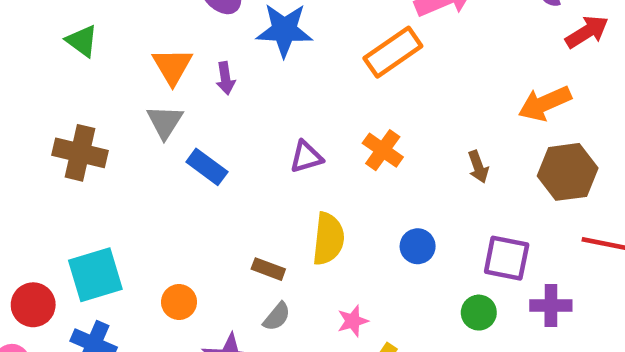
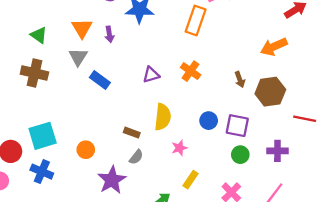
green triangle: (82, 41) -> (39, 35), moved
orange rectangle: (393, 52) -> (196, 21), turned -36
brown hexagon: (568, 172) -> (270, 92), moved
purple square: (507, 258) -> (237, 126), moved
pink star: (353, 321) -> (179, 148), moved

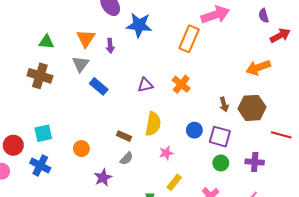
green triangle: (39, 35) -> (46, 42), turned -35
brown arrow: (240, 80) -> (224, 104), moved
cyan square: (43, 136) -> (43, 133), size x0.7
purple star: (112, 180) -> (103, 178), size x0.7

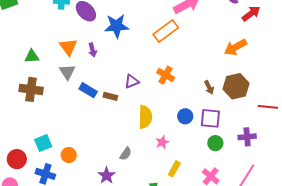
orange rectangle: (189, 39) -> (166, 31), turned 40
brown rectangle: (124, 136) -> (110, 96), moved
orange circle: (81, 149) -> (69, 155), moved

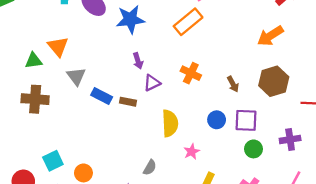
orange triangle: (68, 47) -> (58, 46), moved
purple arrow: (92, 50) -> (138, 61), moved
brown arrow: (209, 87) -> (233, 84), moved

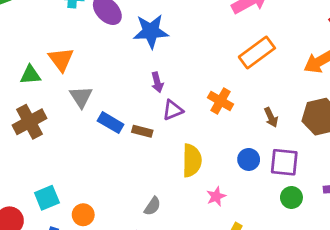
orange rectangle: (188, 22) -> (257, 52), moved
brown cross: (35, 99) -> (30, 122), turned -36
gray semicircle: (150, 168) -> (152, 206), moved

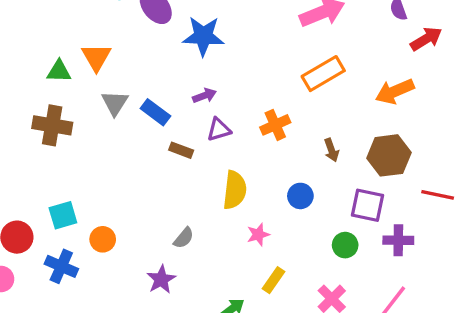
purple arrow: (157, 82) -> (204, 96), turned -102
orange cross: (221, 101) -> (275, 125), turned 30
brown cross: (30, 122) -> (52, 125), turned 32
blue rectangle: (111, 123) -> (155, 112), moved
purple square: (284, 162) -> (368, 205), moved

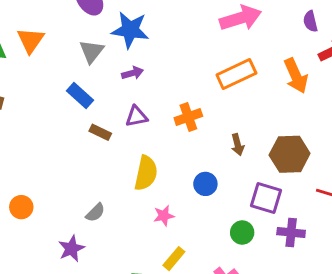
orange arrow: (395, 91) -> (296, 76), moved, turned -96
purple arrow: (204, 96) -> (133, 73), moved
gray triangle: (115, 103) -> (92, 51), moved

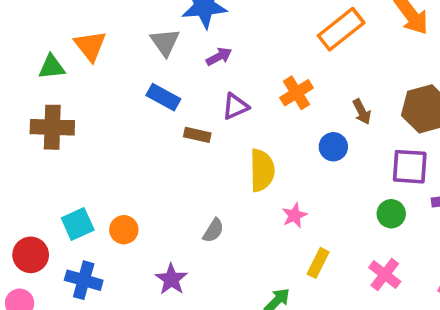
blue circle: (205, 184) -> (333, 147), moved
orange circle: (21, 207) -> (124, 230), moved
purple star: (71, 249) -> (171, 279), moved

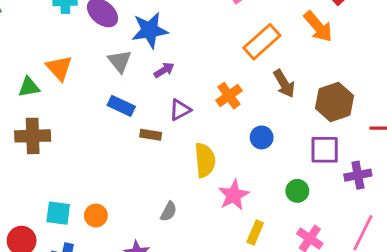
brown arrow: (362, 112) -> (284, 84), moved, size x1.4
green circle: (391, 214) -> (297, 191), moved
pink star: (295, 215) -> (234, 195), size x1.5
cyan square: (78, 224) -> (58, 213), turned 35

